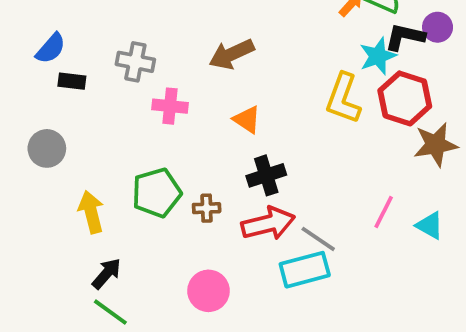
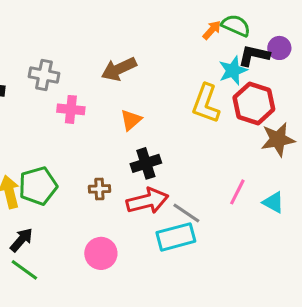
orange triangle: (247, 120) -> (131, 120), turned 45
green pentagon: (157, 193) -> (38, 186), moved

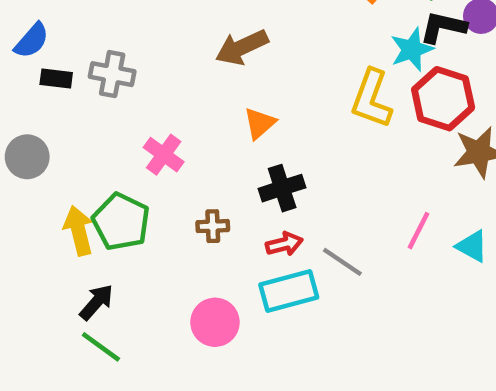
gray cross: (44, 75) -> (112, 74), moved
pink cross: (71, 109) -> (164, 155), moved, turned 30
green pentagon: (38, 186) -> (121, 222), turned -30
red arrow: (147, 201) -> (284, 244), size x0.6
cyan rectangle: (176, 237) -> (289, 291), moved

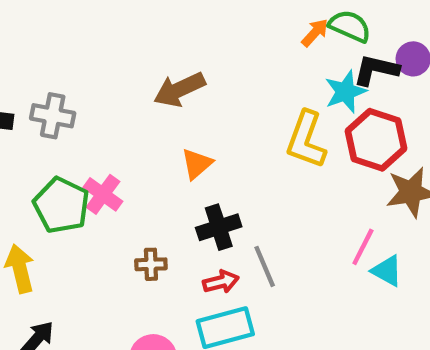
green pentagon: (121, 222) -> (61, 205), moved
pink line: (418, 231) -> (363, 247), moved
cyan triangle: (472, 246) -> (387, 271), moved
gray line: (342, 262) -> (265, 266), moved, turned 33

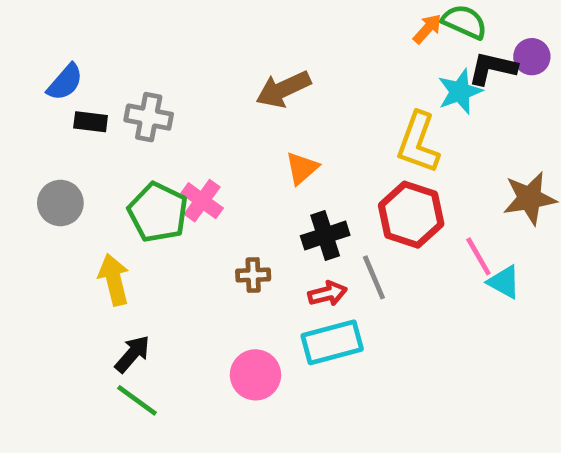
red hexagon: (376, 140) -> (411, 215), moved
pink line: (363, 247) -> (478, 256), turned -57

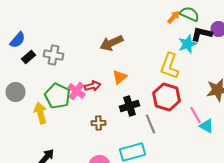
black rectangle: (91, 122) -> (28, 57), turned -48
yellow arrow: (114, 280) -> (40, 113), moved
red arrow: (327, 294) -> (92, 86), moved

